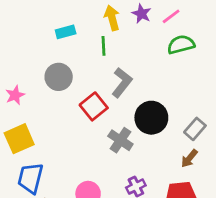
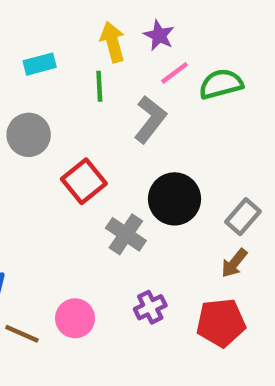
pink line: (171, 16) -> (174, 73), moved
gray L-shape: (122, 83) -> (150, 119), moved

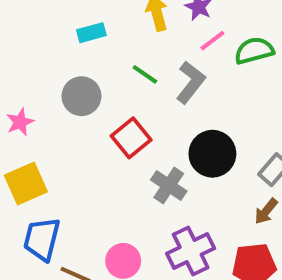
green line: (99, 86) -> (145, 74), moved, turned -52
purple cross: (150, 307) -> (191, 251), size x1.6

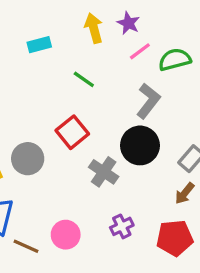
gray L-shape: (191, 82) -> (148, 101), moved
gray circle: (81, 96) -> (28, 159), moved
purple cross: (191, 251) -> (122, 226), size x0.6

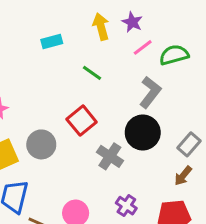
purple cross: (122, 226) -> (126, 206), turned -30

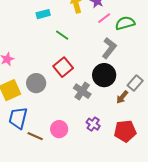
green line: (92, 73) -> (62, 35), moved
brown arrow: (183, 176) -> (122, 97), moved

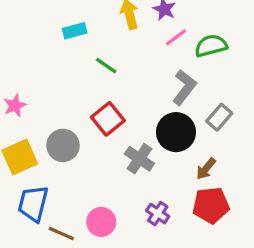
gray rectangle: (135, 83) -> (219, 117), moved
red pentagon: (125, 131) -> (211, 205), moved

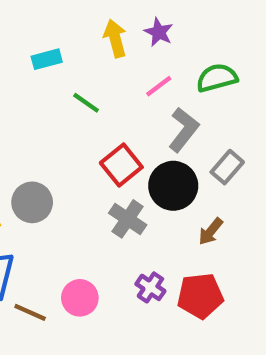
pink line: (176, 37) -> (159, 86), moved
red square: (108, 119) -> (121, 165), moved
red pentagon: (211, 205) -> (200, 296), moved

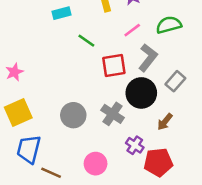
red square: (121, 165) -> (114, 65), moved, turned 30
gray circle: (32, 202) -> (73, 115), moved
purple cross: (150, 287) -> (135, 145), moved
pink circle: (80, 298) -> (96, 164), moved

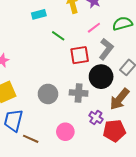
gray cross: (113, 114) -> (79, 93), turned -30
brown arrow: (165, 122) -> (119, 99), size x1.6

